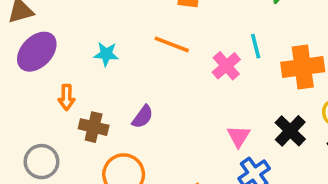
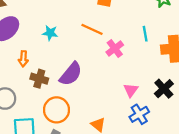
pink cross: (226, 66) -> (115, 49), moved
purple semicircle: (143, 117) -> (71, 74), size x1.6

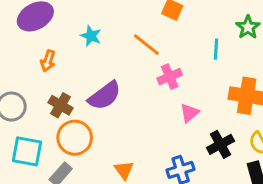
cyan line: (145, 34) -> (216, 49), moved
brown cross: (39, 79) -> (60, 105), moved
pink triangle: (131, 90) -> (189, 113), moved

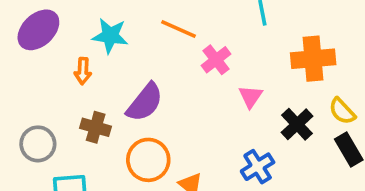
cyan star: (91, 36) -> (110, 36), size x1.4
orange arrow: (48, 61) -> (83, 71), moved
orange circle: (75, 138) -> (148, 160), moved

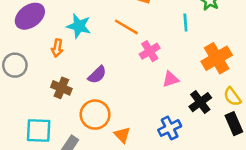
orange cross: (313, 59) -> (217, 58), turned -32
pink triangle: (251, 97) -> (171, 79), turned 30
purple semicircle: (145, 102) -> (97, 75), size x0.7
gray circle: (38, 144) -> (15, 65), moved

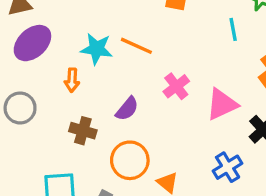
orange line: (126, 27) -> (136, 46), moved
pink cross: (150, 51) -> (176, 86), moved
pink triangle: (171, 79) -> (222, 104), size x1.5

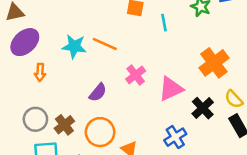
cyan line: (233, 29) -> (164, 23), moved
orange arrow: (72, 80) -> (40, 72), moved
gray circle: (20, 108) -> (35, 119), moved
brown cross: (83, 131) -> (64, 125), moved, turned 36

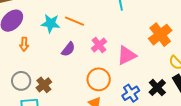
purple semicircle: (98, 92) -> (68, 49), moved
black cross: (203, 108) -> (157, 87), moved
orange circle: (100, 132) -> (99, 79), moved

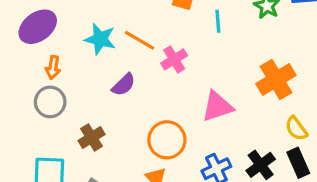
pink cross: (99, 45) -> (174, 59), moved
gray circle: (21, 81) -> (50, 102), moved
brown cross: (44, 85) -> (92, 137), moved

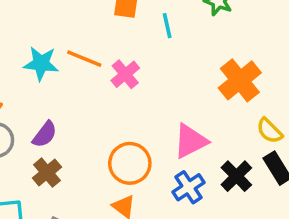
purple semicircle: (124, 85) -> (45, 134), moved
pink triangle: (217, 106) -> (191, 141), moved

